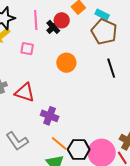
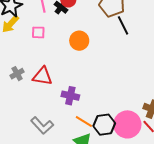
black line: (111, 68) -> (123, 25), moved

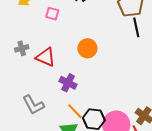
orange circle: (79, 41) -> (87, 48), moved

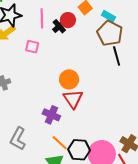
red triangle: (46, 57) -> (73, 99), moved, turned 35
gray L-shape: (33, 105) -> (18, 139), turned 60

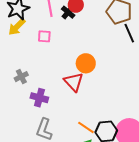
red triangle: (73, 99) -> (74, 82), moved
purple cross: (51, 115) -> (39, 98), moved

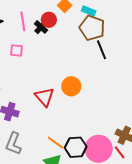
orange circle: (86, 63) -> (71, 86), moved

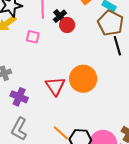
red circle: (49, 20) -> (67, 25), moved
orange circle: (71, 86) -> (83, 79), size x1.4

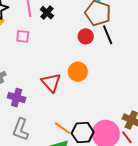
red circle: (67, 25) -> (86, 36), moved
orange circle: (83, 79) -> (78, 72), size x0.7

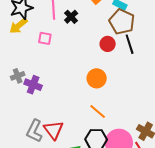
red triangle: (51, 83) -> (54, 130), moved
purple cross: (17, 98) -> (33, 85), moved
orange line: (63, 128) -> (98, 111), moved

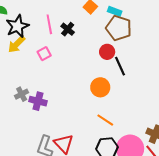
pink square: (45, 38) -> (44, 54), turned -32
black line: (130, 44) -> (120, 66), moved

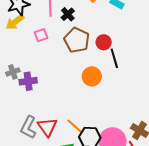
brown pentagon: (119, 28) -> (77, 40), moved
purple cross: (38, 101) -> (28, 81), turned -30
orange line: (105, 120) -> (75, 126), moved

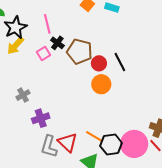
black cross: (68, 14) -> (57, 43), moved
red circle: (104, 42) -> (99, 63), moved
purple cross: (28, 81) -> (41, 118), moved

